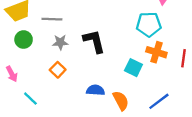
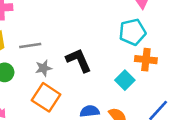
cyan square: (133, 68) -> (125, 80), turned 30
orange square: (58, 70) -> (46, 97), size x1.6

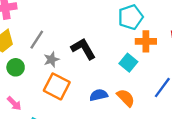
gray line: (30, 45) -> (37, 40), turned -42

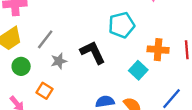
cyan pentagon: (131, 17) -> (122, 25), moved
orange square: (57, 86) -> (44, 91), moved, size x0.6

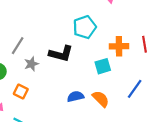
black L-shape: (93, 52) -> (61, 54), turned 135
cyan square: (138, 70) -> (103, 66), turned 35

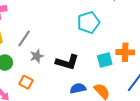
orange cross: (119, 46) -> (125, 52), moved
black L-shape: (61, 54) -> (67, 62), moved

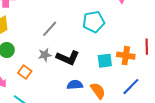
gray line: (24, 38) -> (50, 29), moved
gray star: (37, 56) -> (45, 55), moved

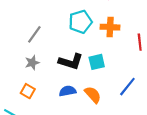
orange cross: (126, 56) -> (110, 27), moved
black L-shape: (68, 58) -> (71, 62), moved
orange square: (25, 72) -> (28, 91), moved

